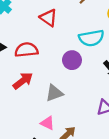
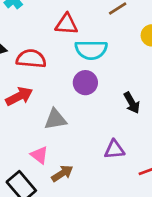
red triangle: (48, 18) -> (66, 24), turned -42
cyan semicircle: (91, 38) -> (91, 50), moved

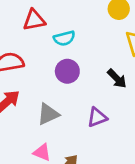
cyan semicircle: (91, 50) -> (64, 38), size x0.7
purple triangle: (114, 149) -> (97, 117), moved

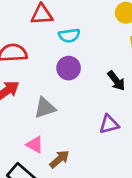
purple triangle: (97, 117) -> (109, 124), moved

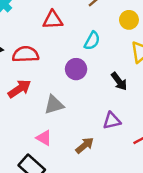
cyan semicircle: (69, 36) -> (92, 41), moved, turned -54
brown arrow: (59, 159) -> (85, 145), moved

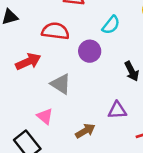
red semicircle: (26, 54) -> (55, 31), moved
gray triangle: (54, 105) -> (61, 84), turned 40

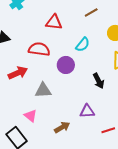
gray triangle: (61, 84) -> (43, 90), turned -36

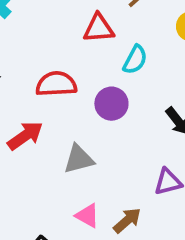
red triangle: (54, 22) -> (99, 28), moved
pink triangle: (31, 116) -> (87, 216), moved

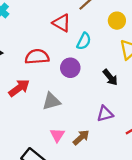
red triangle: (99, 28) -> (62, 23), turned 36
pink triangle: (87, 216) -> (57, 135), turned 35

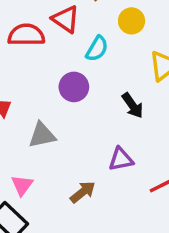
yellow circle: (117, 21) -> (132, 21), moved
red semicircle: (37, 57) -> (26, 35), moved
pink triangle: (57, 135) -> (22, 185), moved

